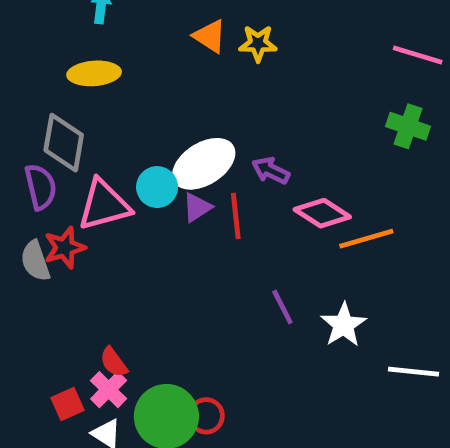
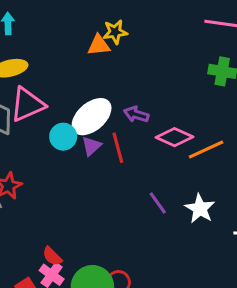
orange triangle: (210, 36) -> (99, 45), moved, turned -30
pink triangle: (104, 205) -> (28, 104), moved

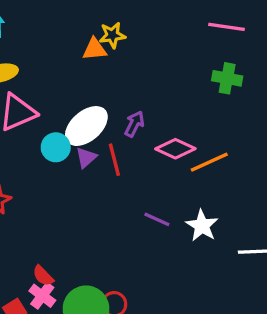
purple arrow: (136, 114) -> (134, 124), turned 100
purple line: (158, 203) -> (157, 219), turned -30

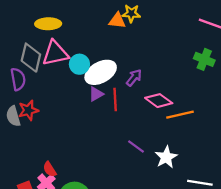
cyan circle: (56, 147) -> (79, 64), moved

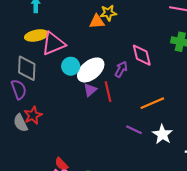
pink triangle: (55, 53) -> (53, 43), moved
pink diamond: (159, 101) -> (142, 55), moved, turned 50
orange line: (180, 115) -> (152, 103), moved

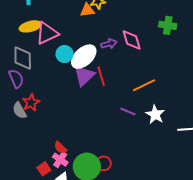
purple arrow: (121, 69) -> (109, 44), moved, turned 49
purple triangle: (90, 90) -> (84, 76), size x1.6

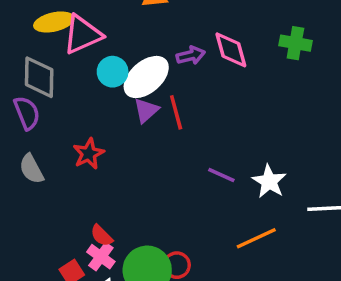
green cross: (168, 25) -> (295, 43), moved
purple triangle: (84, 76) -> (146, 110), size x0.7
orange line: (144, 85) -> (256, 238), moved
red star: (31, 103) -> (89, 154), moved

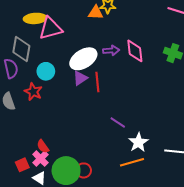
cyan circle: (113, 72) -> (46, 71), moved
red star: (89, 154) -> (33, 92), moved, turned -30
white star: (269, 181) -> (138, 142), moved

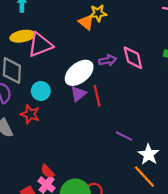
orange triangle: (96, 13) -> (86, 22), turned 42
orange line: (132, 162) -> (144, 177), turned 70

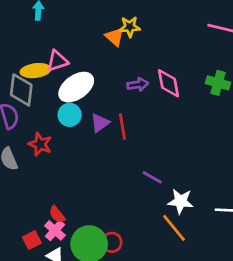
yellow ellipse: (22, 36) -> (36, 71), moved
pink triangle: (40, 45) -> (57, 61), size x0.7
white ellipse: (79, 73) -> (76, 87), moved
cyan circle: (41, 91) -> (70, 115), moved
white star: (149, 154) -> (181, 201), turned -30

